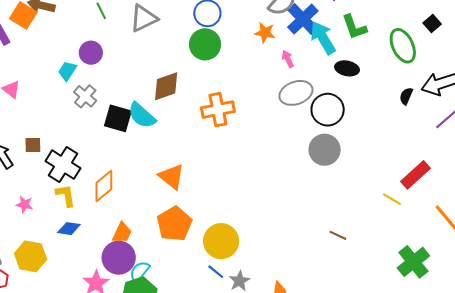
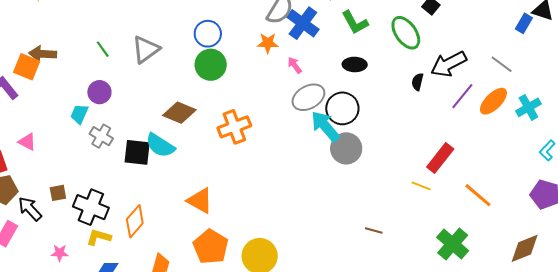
cyan arrow: (323, 38) -> (325, 126), moved
brown diamond: (166, 86) -> (179, 113), turned 52
yellow L-shape: (66, 195) -> (99, 237), turned -55

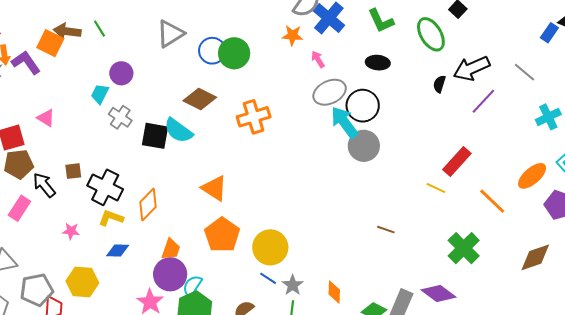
blue circle: (208, 34) -> (212, 51), moved
green line: (103, 49) -> (99, 29), moved
orange ellipse: (493, 101) -> (532, 176), moved

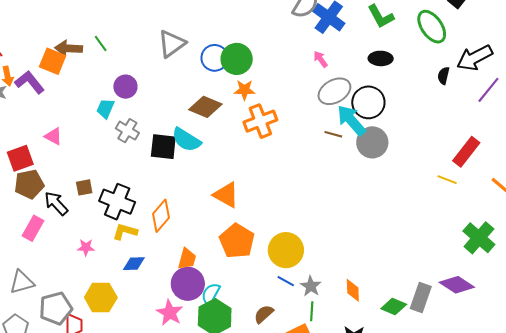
orange star: (293, 35) -> (244, 90), moved
brown line: (386, 230) -> (333, 134), moved

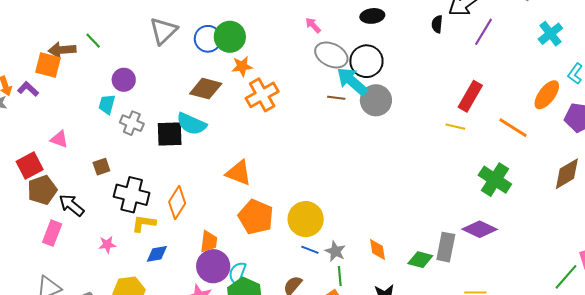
purple L-shape: (30, 82) -> (28, 89), size x0.7
gray ellipse: (334, 91) -> (331, 55), turned 64
brown square: (84, 187) -> (101, 167), moved

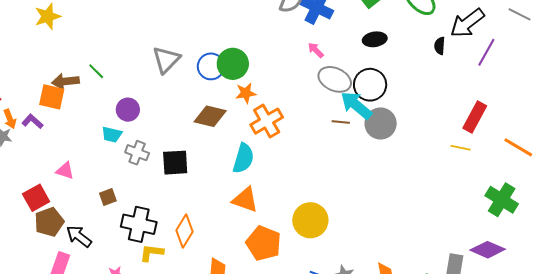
cyan trapezoid: (107, 104) -> (112, 135), turned -90
cyan semicircle: (191, 124) -> (243, 158), moved, turned -96
yellow circle: (306, 219) -> (310, 220), moved

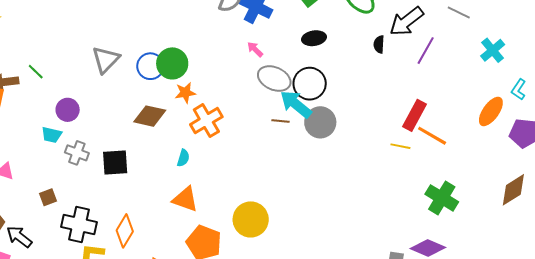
orange line: (518, 147) -> (432, 136), moved
cyan semicircle: (243, 158) -> (183, 158), size x0.6

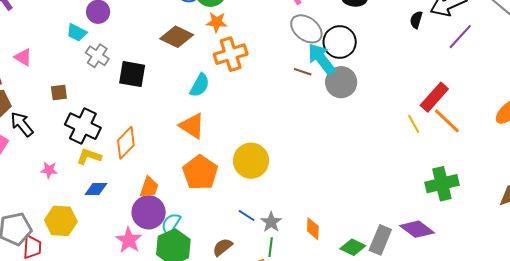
yellow line: (400, 146) -> (414, 124), turned 36
cyan semicircle: (183, 158) -> (200, 85), size x1.4
green cross: (442, 198) -> (442, 184), turned 32

